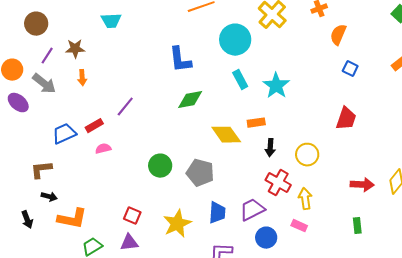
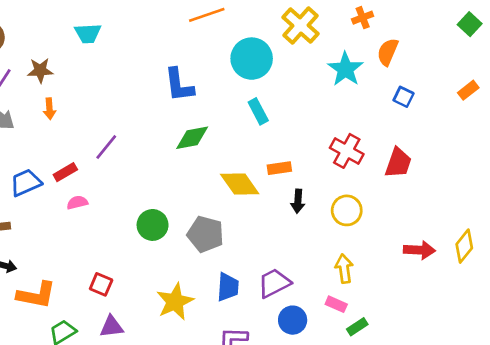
cyan star: (276, 86) -> (345, 69), moved
red cross: (278, 183) -> (347, 151), moved
red square: (132, 216) -> (101, 284), moved
green rectangle: (357, 226) -> (357, 327), moved, turned 63

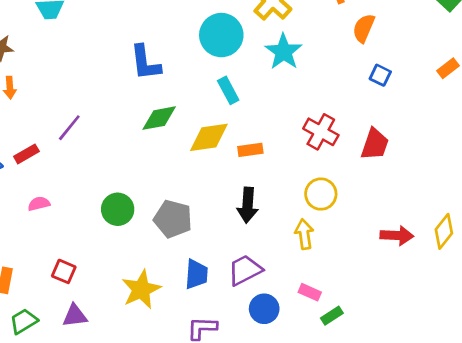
cyan star: (345, 69) -> (284, 52), moved
yellow diamond: (240, 184) -> (209, 137), moved, turned -63
black arrow: (298, 201) -> (248, 205), moved, size x1.4
pink semicircle: (77, 202) -> (39, 204), moved
yellow arrow: (344, 269) -> (304, 234), moved

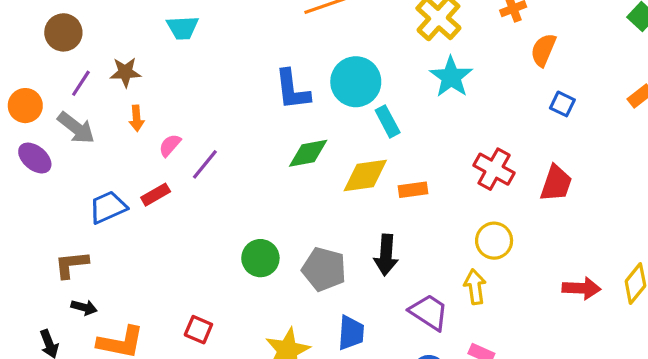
cyan circle: (221, 35) -> (356, 82), moved
pink semicircle: (39, 204) -> (170, 145), moved, turned -35
black arrow: (248, 205) -> (386, 255), moved
purple trapezoid: (245, 270) -> (429, 312), moved, turned 60

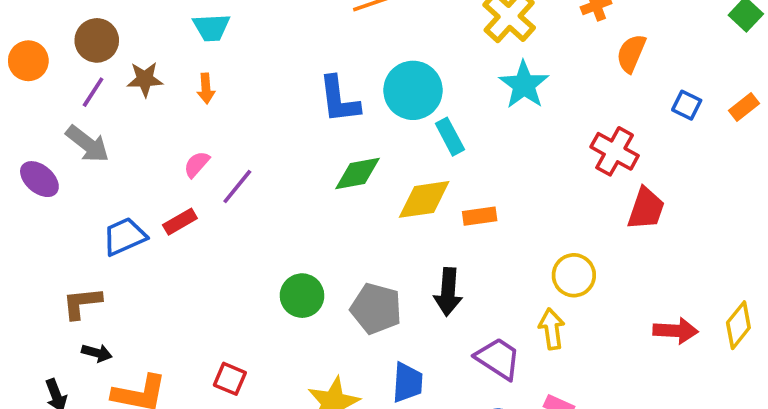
brown circle: (63, 32) -> (97, 40), moved
blue square: (562, 104) -> (687, 105), moved
orange circle: (25, 106) -> (28, 61), moved
orange arrow: (137, 118) -> (206, 88), moved
red cross: (494, 169) -> (615, 151), moved

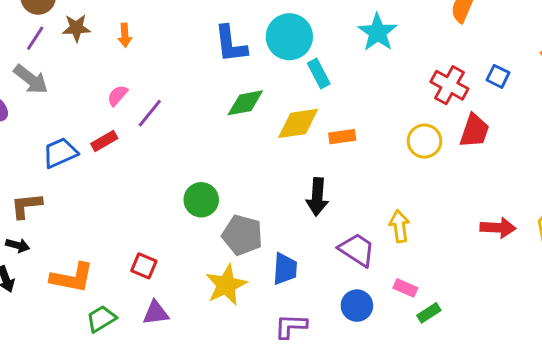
blue square: (687, 105) -> (498, 76), moved
yellow circle: (574, 275) -> (424, 141), moved
gray pentagon: (376, 309) -> (242, 235), moved
black arrow: (97, 353) -> (18, 245), moved

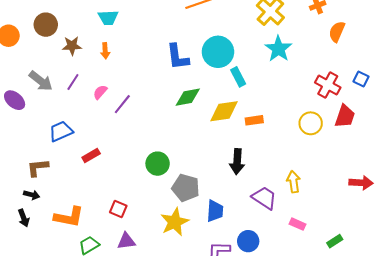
purple line: (35, 38) -> (73, 82), moved
red rectangle: (104, 141) -> (91, 156), moved
blue circle: (357, 306) -> (248, 241), moved
green rectangle: (429, 313) -> (335, 241), moved

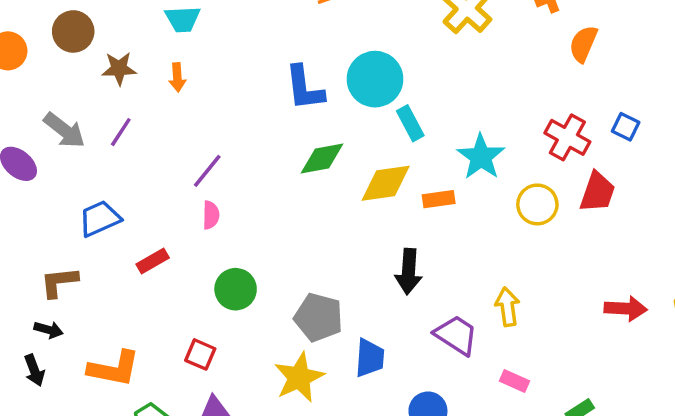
cyan star: (278, 49) -> (481, 157), moved
pink semicircle: (100, 92) -> (211, 215), moved, turned 140
green circle: (158, 164) -> (236, 289), moved

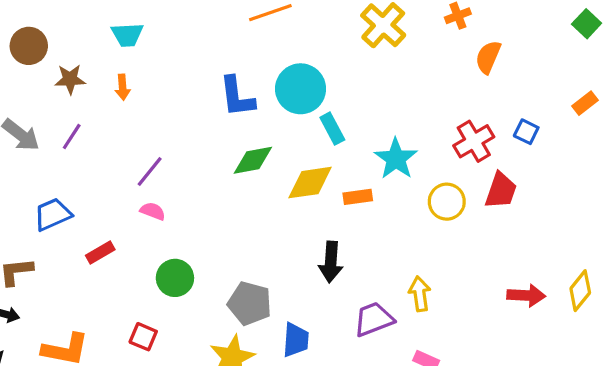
red cross: (567, 137) -> (474, 141), turned 30
pink semicircle: (211, 215) -> (153, 211), turned -70
purple trapezoid: (456, 335) -> (374, 319), turned -54

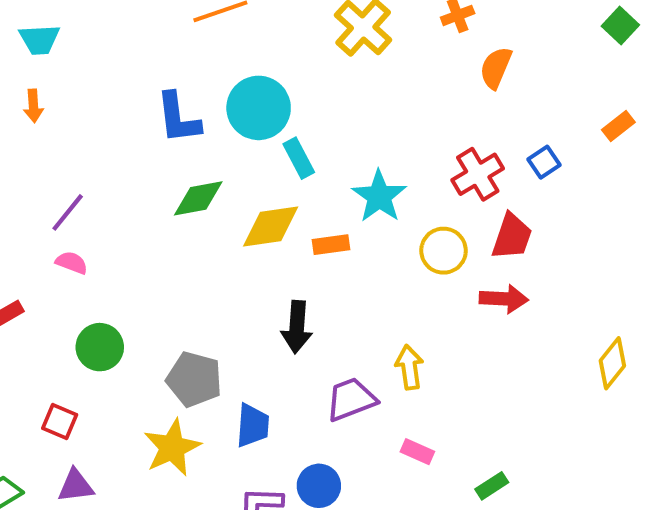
blue square: (526, 132) -> (544, 162), turned 30
red arrow: (526, 295) -> (504, 299), moved

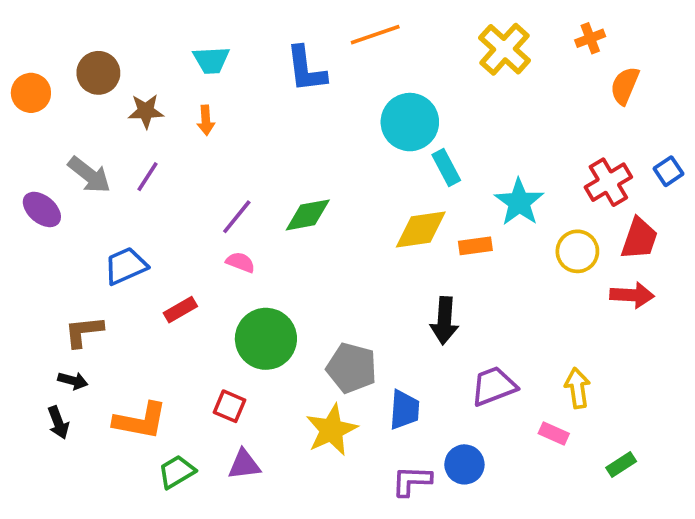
blue L-shape: (178, 118) -> (306, 69), moved
green diamond: (198, 198) -> (308, 215), moved
green circle: (100, 347) -> (266, 339), size x1.4
yellow arrow: (409, 367) -> (577, 388), moved

